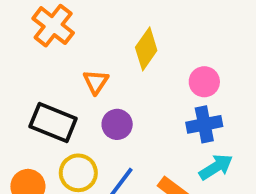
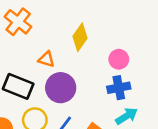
orange triangle: (96, 82) -> (46, 59), turned -48
purple circle: (117, 124) -> (61, 88), size x1.5

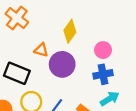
purple circle: (61, 88) -> (62, 64), moved

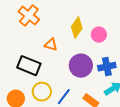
pink circle: (103, 50) -> (99, 35), moved
purple circle: (62, 64) -> (81, 66), moved

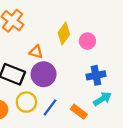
purple circle: (81, 66) -> (44, 74), moved

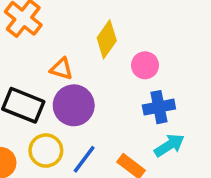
pink circle: (87, 41) -> (145, 65), moved

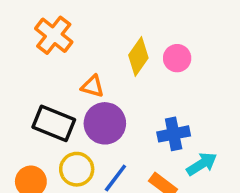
pink circle: (145, 65) -> (177, 58), moved
blue cross: (159, 107) -> (174, 134), moved

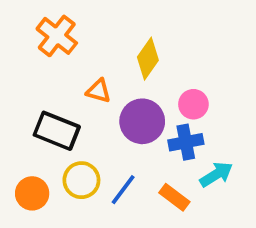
pink circle: (177, 58) -> (193, 104), moved
purple circle: (105, 123) -> (142, 121), moved

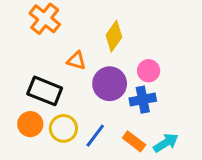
cyan arrow: (216, 174) -> (166, 143), moved
orange circle: (32, 193) -> (30, 124), moved

